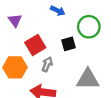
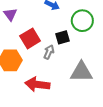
gray arrow: (47, 64) -> (49, 52), moved

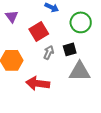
black square: (62, 37) -> (70, 49), moved
red square: (30, 38) -> (39, 31), moved

